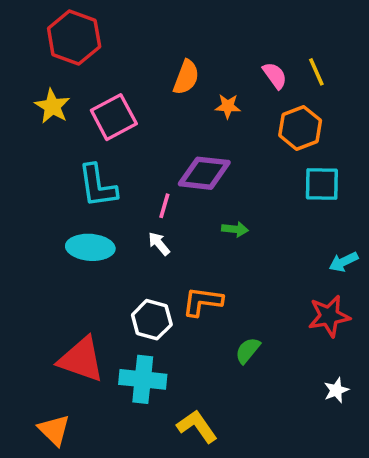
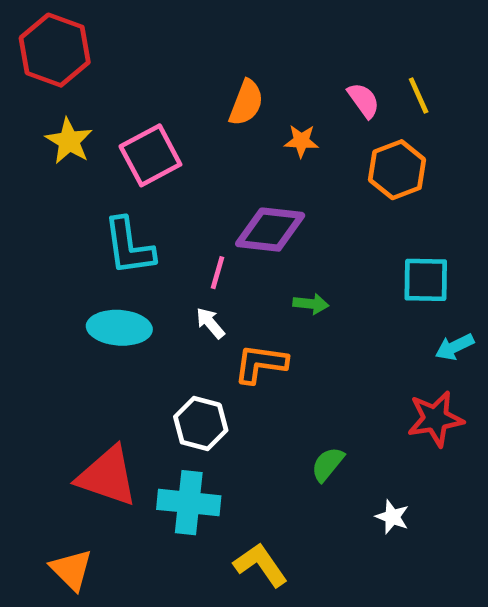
red hexagon: (74, 38) -> (55, 50), moved
cyan square: (322, 184) -> (426, 280), moved
orange L-shape: (202, 302) -> (261, 364), moved
white star: (336, 390) -> (392, 517), moved, turned -30

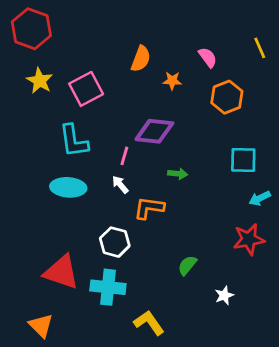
yellow line: (419, 95) -> (260, 48), moved
white star: (392, 517) -> (224, 295), turned 30

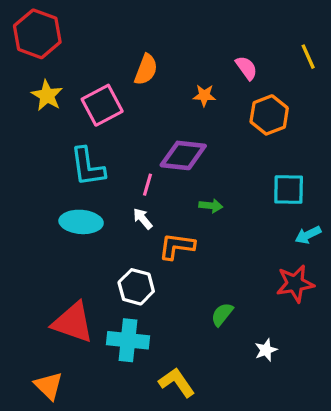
orange semicircle: (141, 59) -> (146, 70), moved

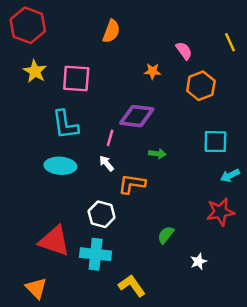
orange semicircle: (146, 70) -> (111, 31), moved
pink square: (102, 105) -> (76, 79), turned 32

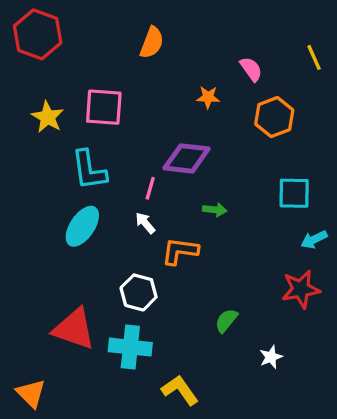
yellow star: (35, 71) -> (48, 117), moved
cyan ellipse: (60, 166) -> (82, 226), turned -60
orange triangle: (36, 288) -> (31, 393), moved

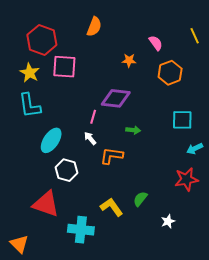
red hexagon: (38, 34) -> (42, 40), moved
cyan L-shape: (89, 170) -> (30, 106), moved
white hexagon: (139, 292) -> (66, 170), moved
cyan cross: (130, 347) -> (81, 230), moved
yellow L-shape: (180, 390) -> (112, 207), moved

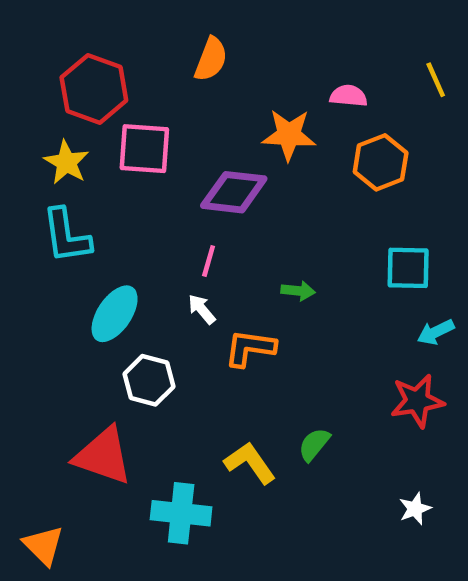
pink semicircle: (156, 43) -> (348, 96), turned -49
orange star: (129, 60) -> (289, 135), size x1.6
purple diamond: (116, 98) -> (234, 192), moved
white star: (168, 221) -> (415, 509), moved

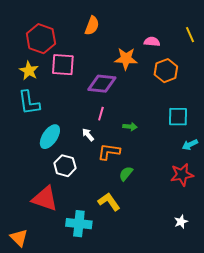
pink line: (209, 261) -> (101, 114), moved
green semicircle: (314, 444) -> (126, 174), moved

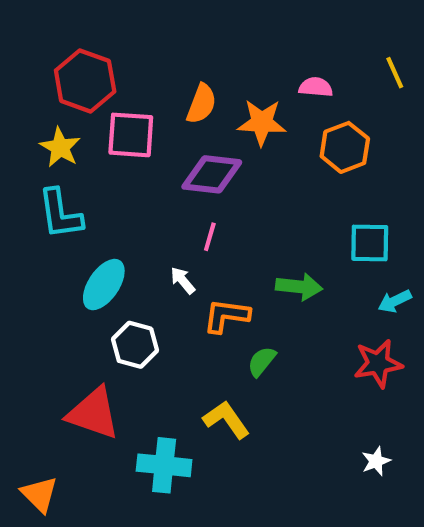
orange semicircle: (92, 26) -> (201, 104), moved
green arrow: (130, 127) -> (299, 287), moved, size x1.5

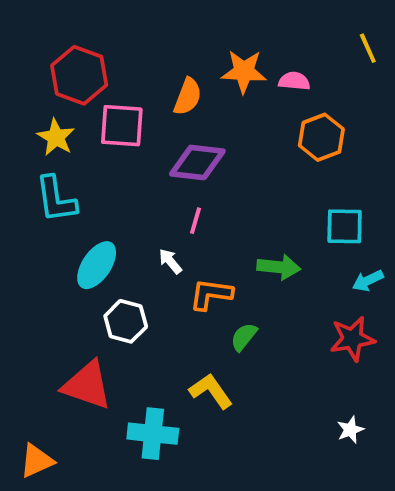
yellow line: (395, 73) -> (368, 48), moved
orange star: (262, 122) -> (244, 71), moved
orange triangle: (39, 494) -> (37, 461), turned 51

